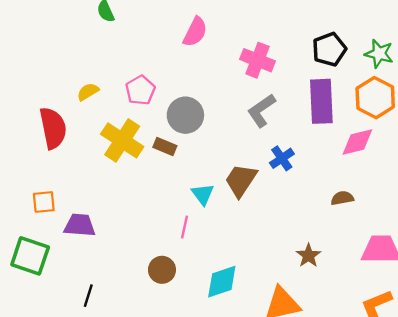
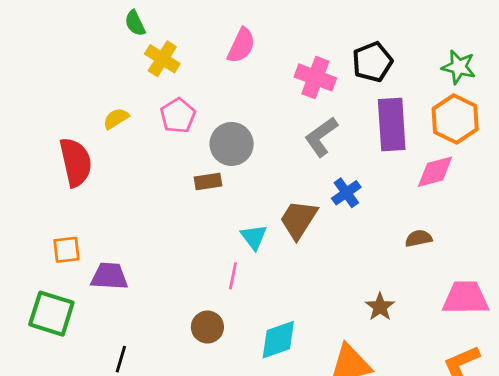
black pentagon: (329, 49) -> (372, 62), moved
yellow cross: (122, 140) -> (162, 59), moved, size x0.7
brown rectangle: (165, 147) -> (208, 181), turned -30

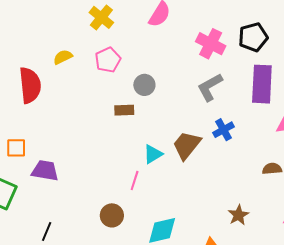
gray circle: (232, 144) -> (144, 85), size x0.7
cyan triangle: (254, 237) -> (153, 154), turned 30

